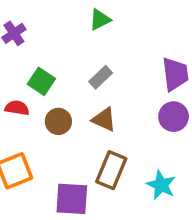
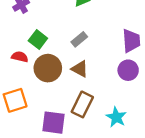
brown circle: (58, 121) -> (48, 68), size x1.5

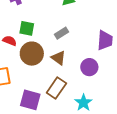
green square: (38, 39) -> (27, 28), turned -35
purple circle: (128, 70) -> (89, 67), moved

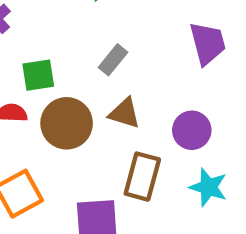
purple circle: (89, 67) -> (192, 130), moved

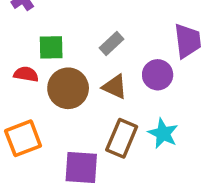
purple circle: (192, 130) -> (158, 75), moved
cyan star: (208, 187) -> (163, 133), moved

